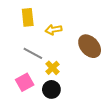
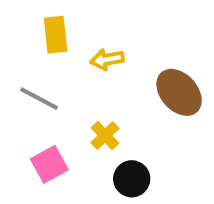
gray line: (33, 53) -> (39, 99), moved
black circle: (51, 89) -> (132, 179), moved

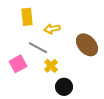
gray line: (39, 99) -> (38, 48), moved
pink square: (49, 164) -> (18, 64), moved

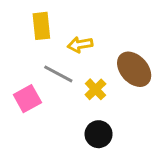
yellow cross: (51, 66) -> (95, 89), moved

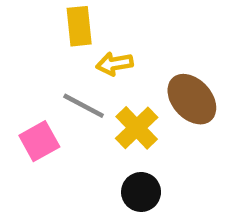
yellow rectangle: (41, 26) -> (79, 26), moved
yellow cross: (95, 89) -> (137, 128), size x1.4

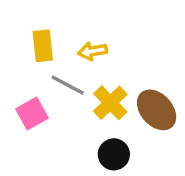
yellow rectangle: (79, 26) -> (43, 46), moved
brown ellipse: (192, 99) -> (157, 110), moved

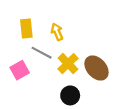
yellow arrow: (92, 51) -> (57, 32), turned 77

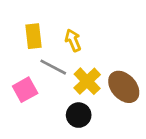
black circle: (70, 95) -> (79, 115), moved

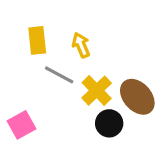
pink square: (25, 90) -> (22, 125), moved
black circle: (79, 115) -> (109, 123), moved

